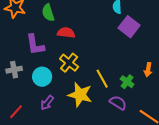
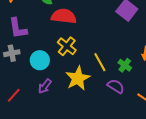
red semicircle: (66, 33) -> (64, 16), size x1.4
purple L-shape: (35, 45) -> (18, 28), moved
yellow star: (80, 95) -> (78, 78), turned 30

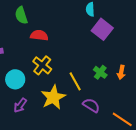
red semicircle: (64, 16) -> (39, 35), size x0.7
green cross: (125, 65) -> (100, 72), moved

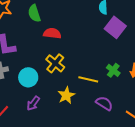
yellow line: (75, 81) -> (88, 79), turned -48
yellow star: (53, 97) -> (66, 95), size x0.7

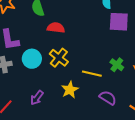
purple square: (115, 27) -> (119, 22), turned -35
cyan circle: (28, 77) -> (32, 59), moved

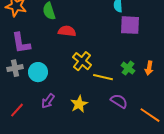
yellow cross: (59, 58) -> (82, 61), moved
cyan circle: (32, 59) -> (38, 72), moved
yellow star: (70, 90) -> (79, 104), moved

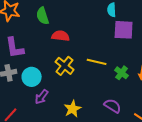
yellow cross: (82, 61) -> (65, 66), moved
yellow line: (103, 77) -> (97, 62), moved
purple arrow: (48, 101) -> (42, 97), moved

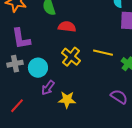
yellow star: (73, 109) -> (67, 100), moved, turned 30

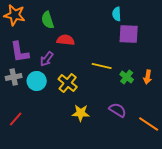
yellow cross: (71, 57) -> (68, 83), moved
purple arrow: (48, 88) -> (47, 59), moved
yellow star: (67, 100) -> (81, 113), moved

